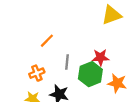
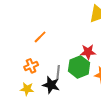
gray line: (67, 62) -> (58, 72), moved

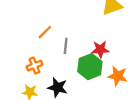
gray line: (58, 72) -> (66, 46), moved

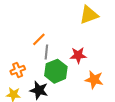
orange line: (45, 32) -> (39, 39), moved
green hexagon: (90, 67) -> (56, 71), moved

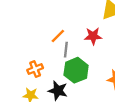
red star: (78, 55) -> (93, 36), moved

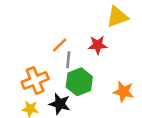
orange cross: (35, 69) -> (35, 81), size x1.5

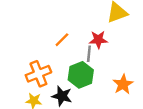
gray line: (68, 60) -> (89, 54), moved
orange star: (123, 92) -> (123, 84), turned 30

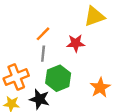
orange line: (62, 40) -> (43, 34), moved
gray line: (89, 54) -> (43, 54), moved

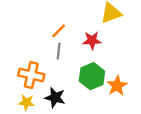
orange cross: (16, 77) -> (31, 75), turned 35
green hexagon: (58, 78) -> (92, 76), moved

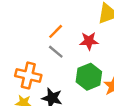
gray line: (59, 51) -> (56, 52), turned -56

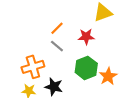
orange cross: (28, 75) -> (33, 67), turned -30

